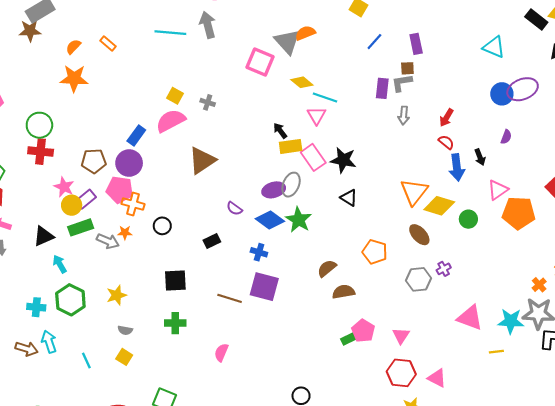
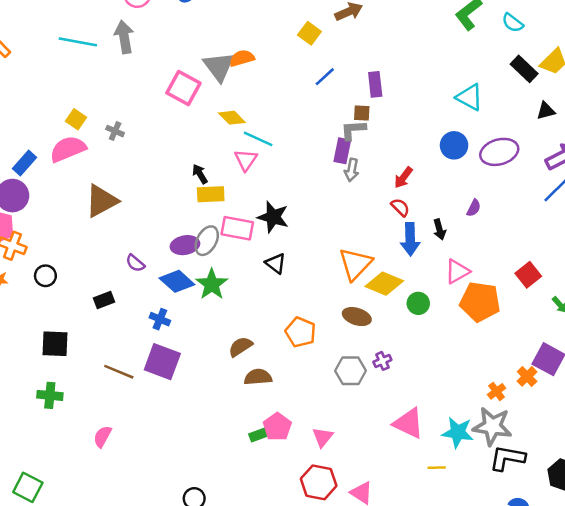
purple rectangle: (382, 88) -> (342, 151), moved
blue circle: (502, 94) -> (454, 145), moved
pink rectangle: (313, 157) -> (237, 228), moved, turned -50
brown ellipse: (419, 235) -> (357, 317), turned -35

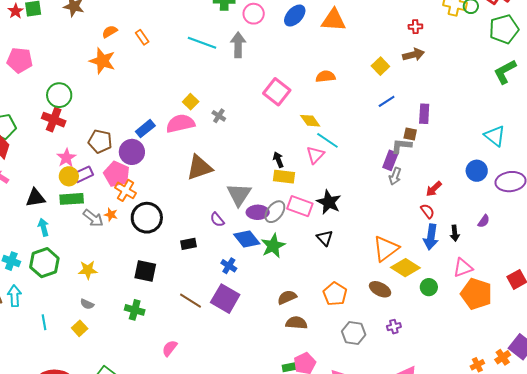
gray triangle: (219, 67) -> (239, 194), moved
black circle: (45, 276) -> (147, 218), size x1.8
gray hexagon: (350, 371) -> (354, 333), moved

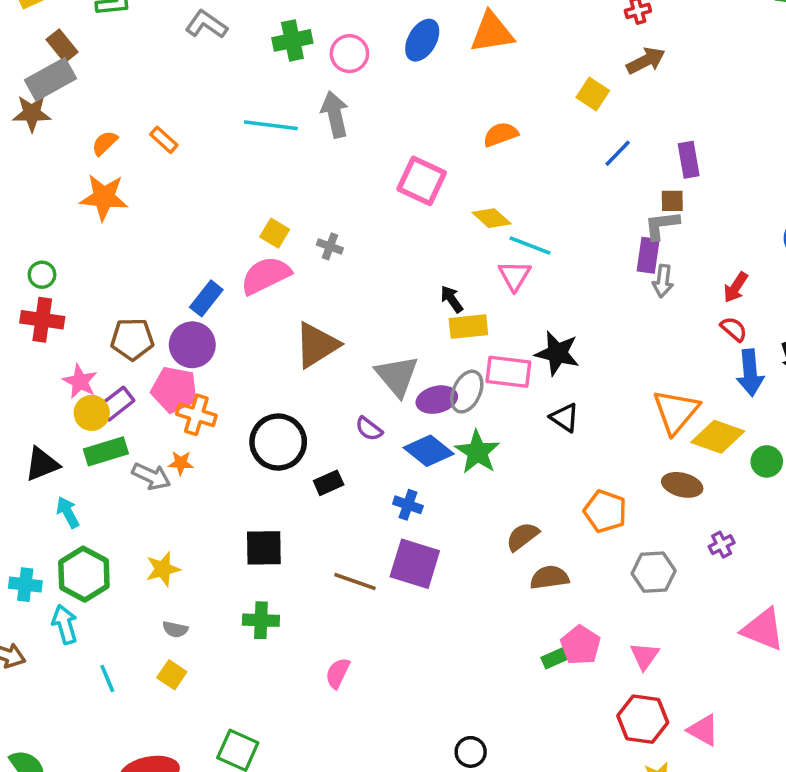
green circle: (59, 95) -> (42, 275), size x0.6
black circle: (147, 218) -> (278, 442), moved
cyan arrow: (14, 296) -> (65, 624), moved

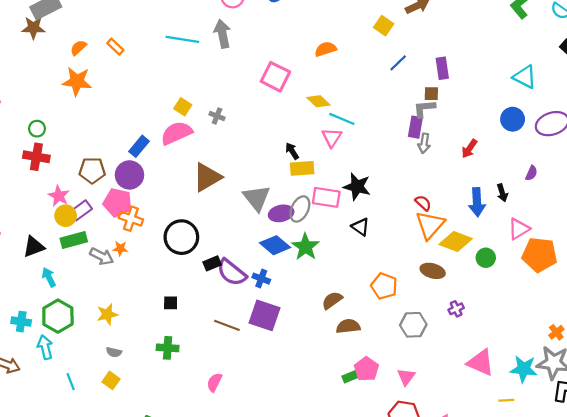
red semicircle: (734, 329) -> (423, 203), moved
purple semicircle: (369, 429) -> (232, 272), moved, size x1.8
black square: (264, 548) -> (171, 303), size x0.6

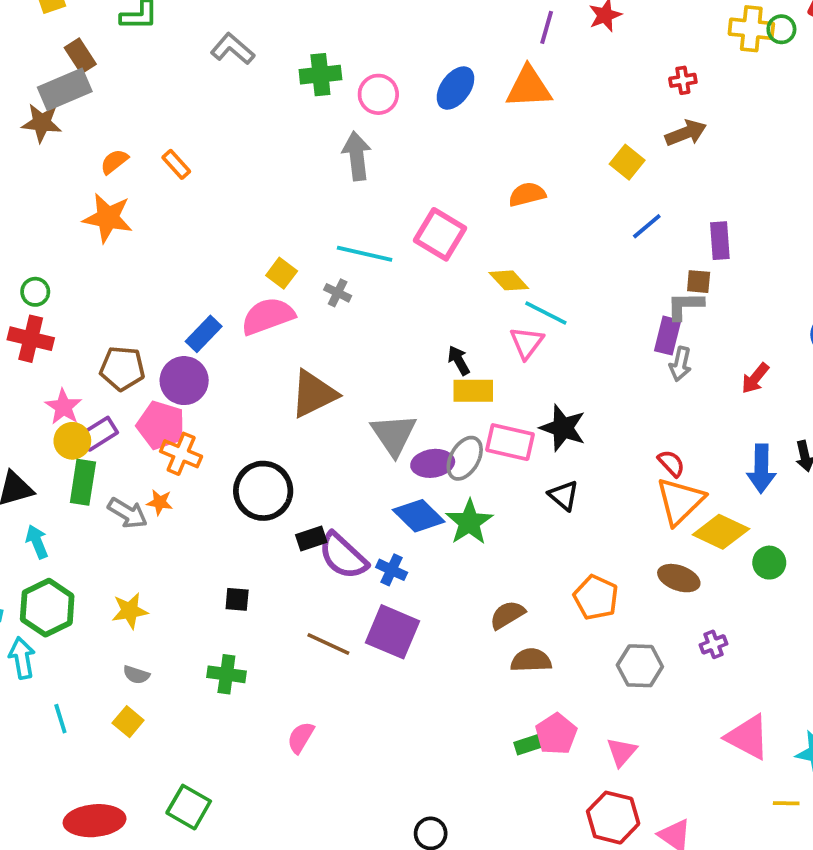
cyan line: (182, 39) -> (365, 254), moved
green rectangle: (74, 240) -> (83, 482), turned -70

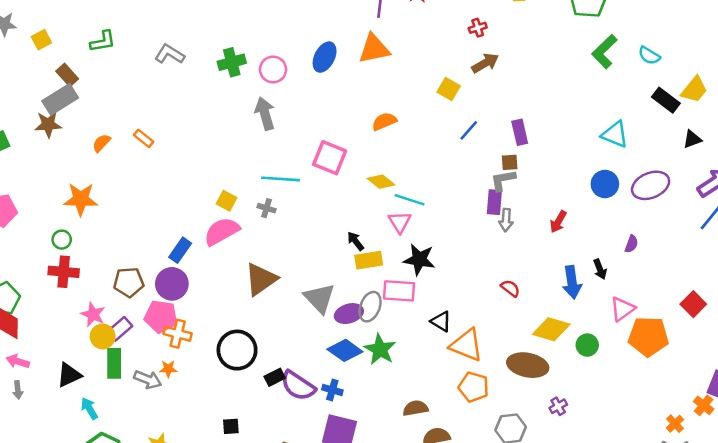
orange star: (108, 218) -> (81, 199), moved
black star: (563, 428) -> (419, 259), moved
orange triangle: (680, 501) -> (466, 345), moved, turned -45
brown ellipse: (679, 578) -> (528, 365), size x1.4
brown semicircle: (507, 615) -> (415, 408), turned 30

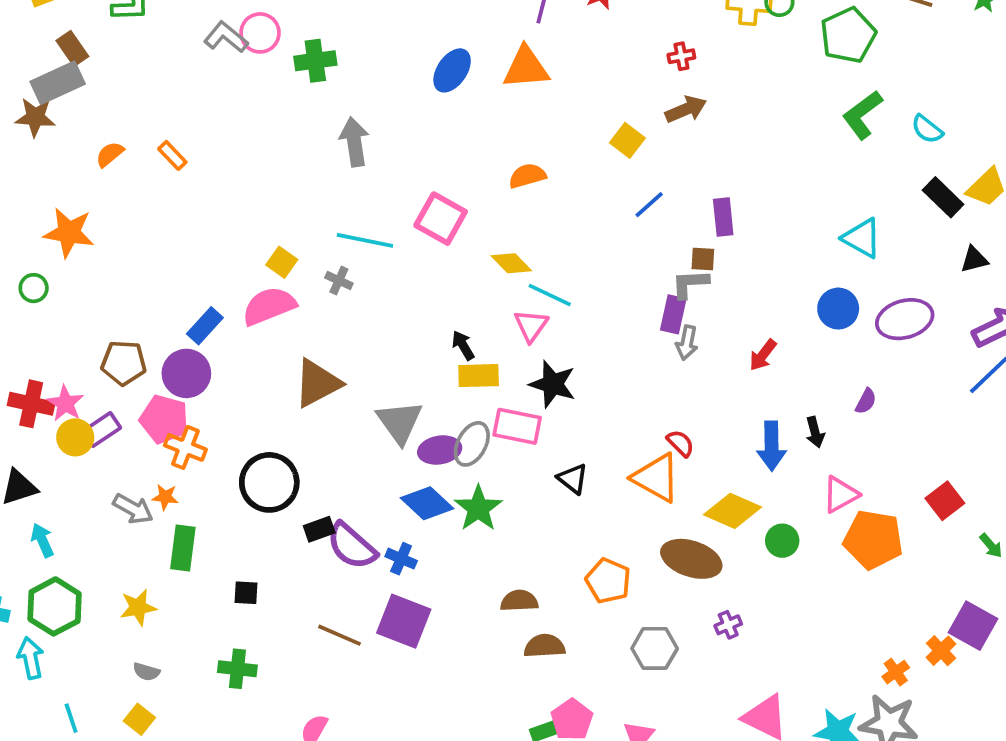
pink circle: (273, 69) -> (260, 33), moved
red cross: (64, 272) -> (31, 404), moved
orange triangle: (466, 345) -> (656, 478), moved
green rectangle: (114, 363) -> (183, 548), moved

